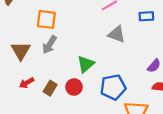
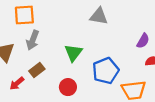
red circle: (74, 87) -> (68, 87), moved
brown rectangle: (50, 88) -> (37, 70), moved, turned 32

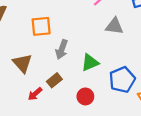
gray arrow: (33, 40) -> (62, 49), moved
green triangle: (73, 53) -> (90, 63), turned 30

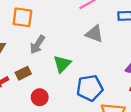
green triangle: (90, 63) -> (62, 64), turned -36
red circle: (85, 96) -> (40, 97), moved

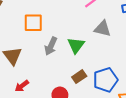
green triangle: (62, 64) -> (76, 45), moved
brown rectangle: (23, 73) -> (79, 77), moved

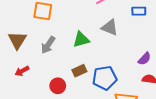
green triangle: (76, 45) -> (81, 40), turned 30
gray arrow: (51, 46) -> (48, 45), moved

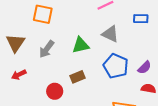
blue pentagon: (105, 78) -> (116, 66), moved, turned 30

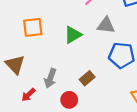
green triangle: (81, 45) -> (73, 35), moved
gray arrow: (47, 49) -> (50, 78), moved

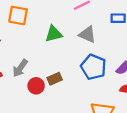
red circle: (69, 100) -> (36, 86), moved

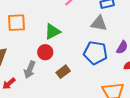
gray triangle: (87, 34) -> (99, 23), moved
red circle: (36, 86) -> (45, 52), moved

